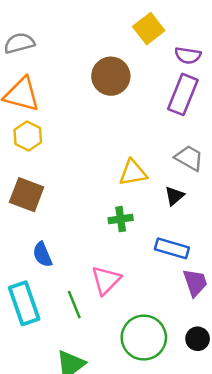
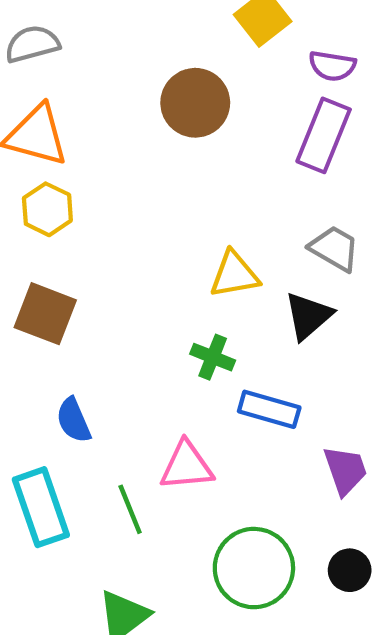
black triangle: (174, 196) -> (308, 316), size x1.4
green cross: (121, 219) -> (213, 357), turned 30
blue rectangle: (172, 248) -> (269, 409), moved
pink triangle: (106, 280) -> (187, 466), turned 40

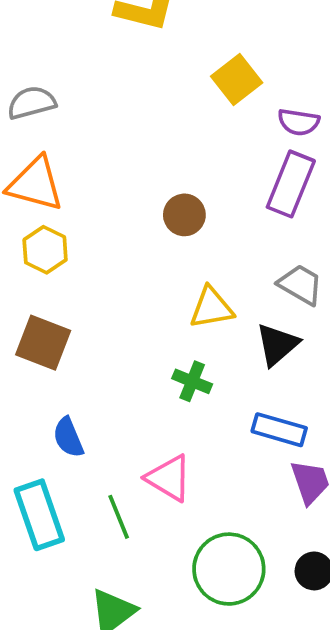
brown circle: (195, 103) -> (184, 215), moved, size x0.7
blue rectangle: (269, 409) -> (279, 430), moved
pink triangle: (187, 466) -> (169, 478), turned 36

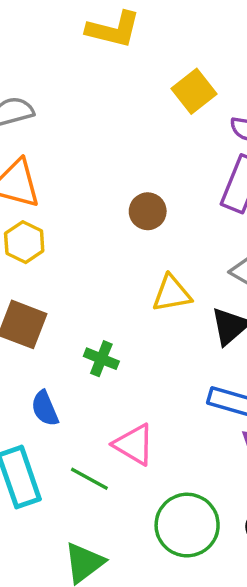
green cross: (192, 381) -> (101, 359), moved
green line: (119, 517) -> (89, 479), turned -39

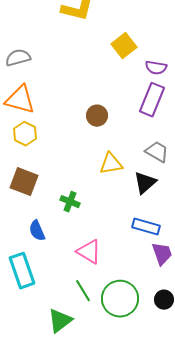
green line: (89, 479) -> (83, 291), moved, turned 30

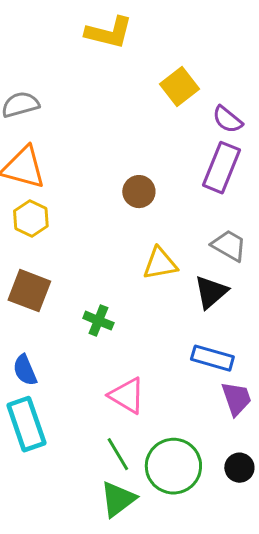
purple semicircle: (156, 68) -> (227, 120), turned 30
blue semicircle: (37, 231) -> (25, 370), moved
green triangle: (60, 321) -> (118, 499), moved

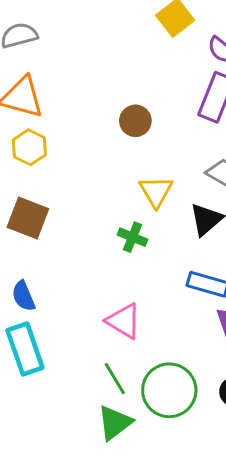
yellow triangle: (160, 264) -> (156, 191), turned -51
green cross: (98, 321) -> (132, 237), moved

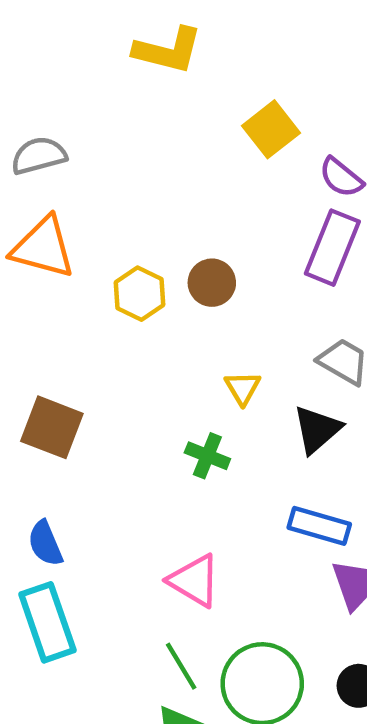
yellow hexagon: (29, 147) -> (140, 294), moved
yellow triangle: (156, 191) -> (243, 388), size x0.7

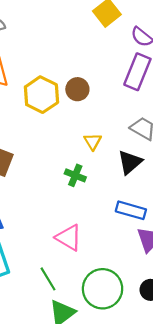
yellow hexagon: (140, 294) -> (41, 95), size x1.4
green line: (181, 666) -> (48, 279), moved

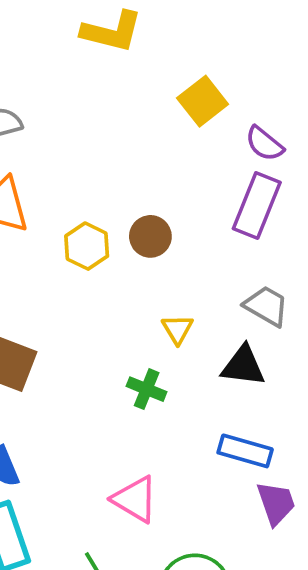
yellow hexagon: (41, 95) -> (87, 246), size x0.7
black triangle: (130, 162) -> (243, 366), turned 48

